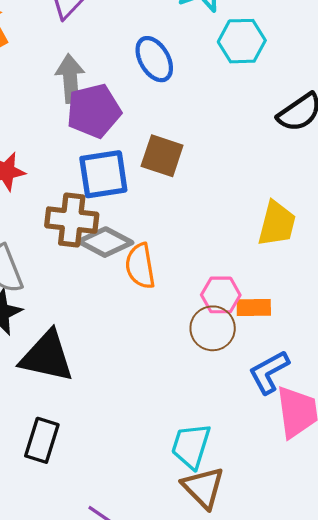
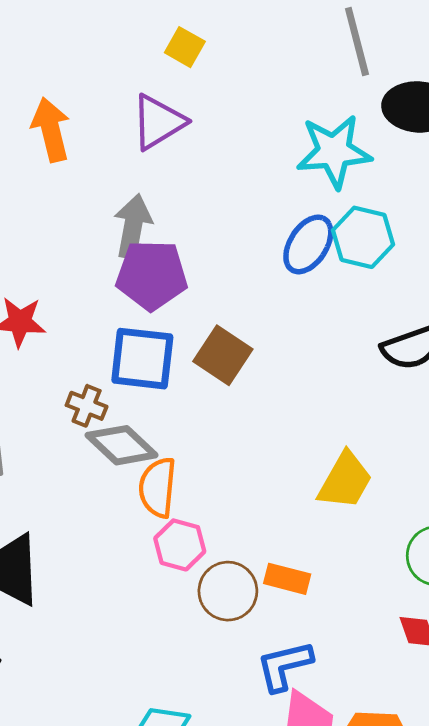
blue ellipse: (154, 59) -> (308, 244), moved, turned 48
brown cross: (72, 220) -> (87, 406), size x0.6
pink hexagon: (221, 295) -> (180, 545), moved

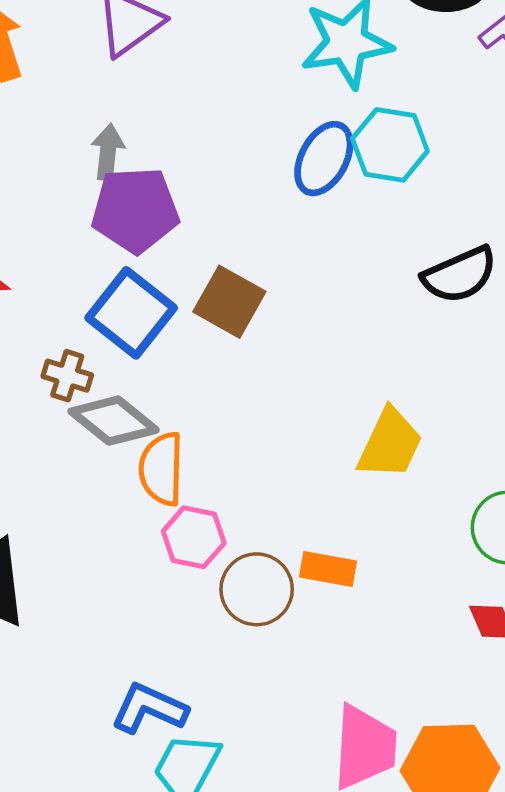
gray arrow: (133, 226) -> (108, 152), size x0.7
blue square: (142, 359) -> (131, 313), turned 36
blue L-shape: (284, 666) -> (149, 708), moved, turned 42

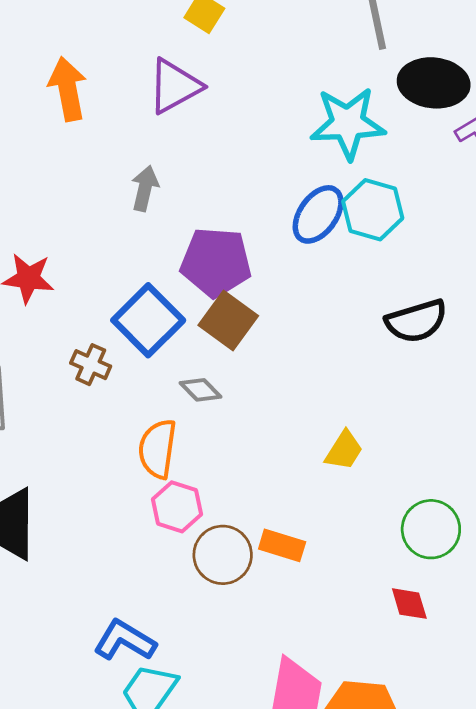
purple pentagon: (135, 210) -> (216, 262), moved
gray diamond: (114, 421) -> (200, 390), moved, size x0.6
yellow trapezoid: (390, 444) -> (344, 450), size x0.7

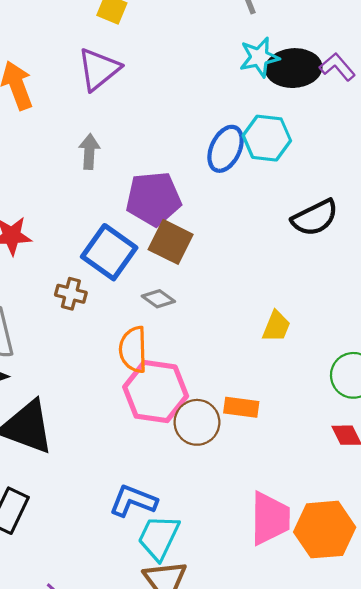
black ellipse: (434, 83) -> (294, 68), moved
cyan star: (348, 123) -> (259, 57), moved, size x0.7
pink hexagon: (177, 507) -> (156, 392), size x1.6

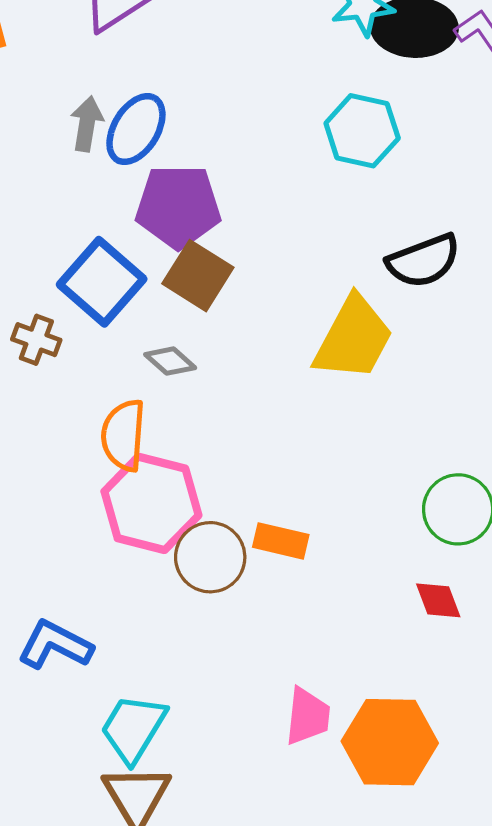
blue ellipse: (226, 149) -> (136, 129), moved
yellow trapezoid: (276, 326) -> (353, 338), moved, size x1.8
blue L-shape: (133, 501) -> (55, 645), moved
pink trapezoid: (270, 518) -> (308, 716), size x0.7

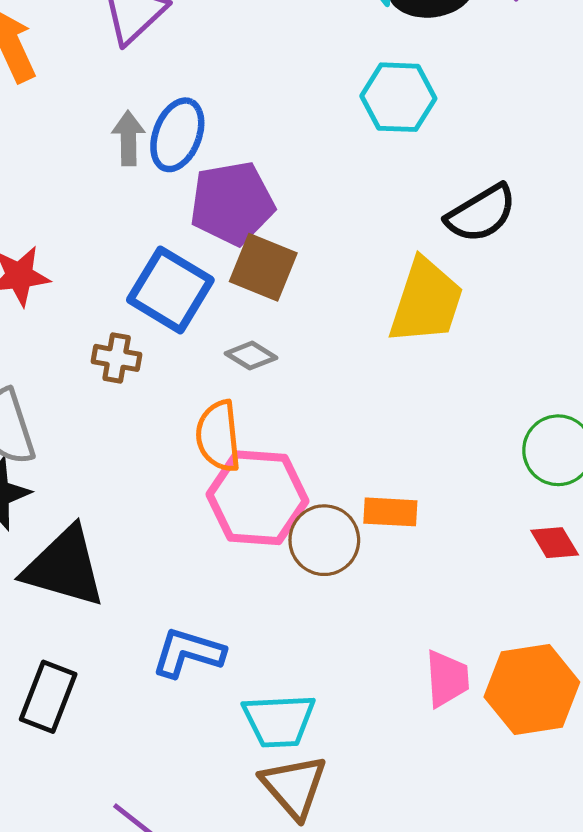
cyan trapezoid: (133, 728) -> (279, 721), turned -114

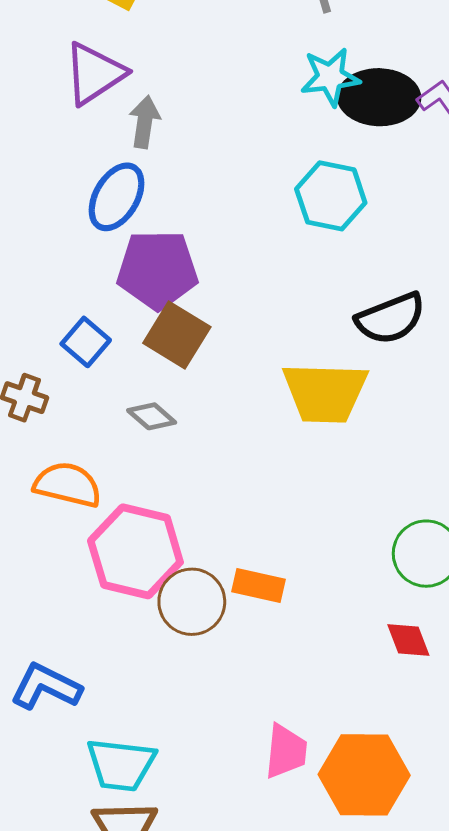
gray arrow: (128, 138) -> (145, 122), moved
blue square: (170, 290) -> (86, 342), size x0.6
yellow trapezoid: (426, 301) -> (325, 393), turned 64
orange semicircle: (218, 436) -> (68, 485), moved, turned 100

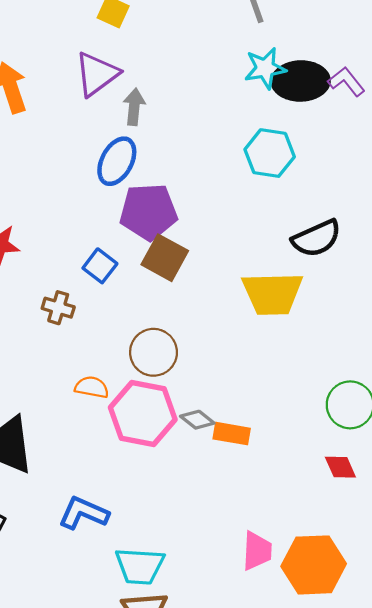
gray diamond: (152, 416) -> (197, 420), moved
orange semicircle: (68, 485) -> (92, 387), moved, size x0.7
brown circle: (192, 602) -> (154, 352), moved

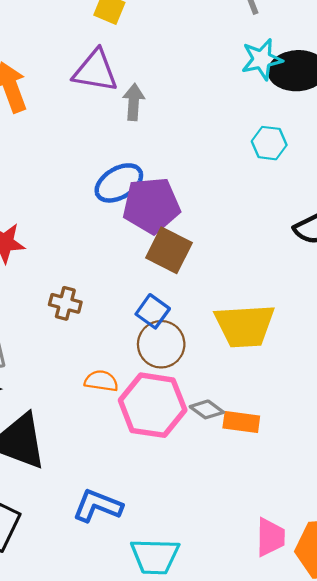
purple triangle: (97, 74) -> (95, 71), turned 48
cyan hexagon: (270, 153) -> (269, 143), size x0.7
blue ellipse: (117, 161) -> (119, 183), moved, turned 33
blue square: (100, 266) -> (153, 311), moved
yellow trapezoid: (272, 294) -> (245, 326), moved

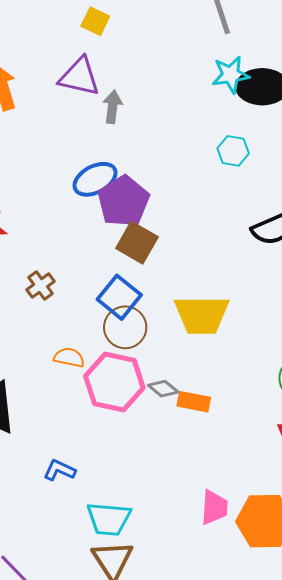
purple pentagon: (151, 205) -> (123, 201), turned -30
brown cross: (65, 303) -> (41, 286), turned 36
blue square: (153, 311) -> (119, 297), size x1.4
blue L-shape: (97, 506) -> (59, 470), size x0.7

